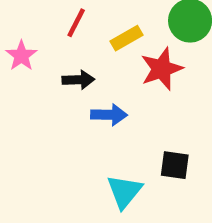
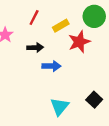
black square: (175, 165) -> (94, 100), moved, turned 35

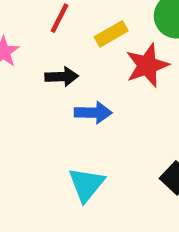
cyan triangle: (60, 107) -> (86, 185), moved

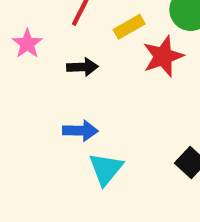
blue arrow: (93, 113) -> (80, 131), moved

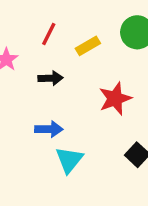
red star: (163, 56) -> (115, 99), moved

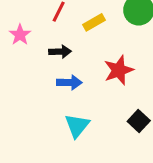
blue arrow: (49, 129) -> (69, 83), moved

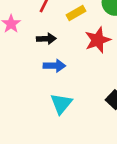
red star: (119, 70) -> (98, 40), moved

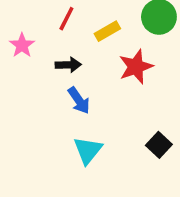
blue arrow: (54, 66) -> (79, 100), turned 55

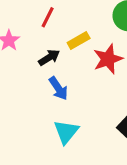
yellow rectangle: (107, 31) -> (79, 40), moved
black arrow: (68, 65) -> (49, 57), turned -30

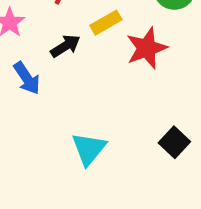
blue arrow: (58, 88) -> (27, 78), moved

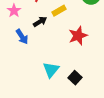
red star: (147, 48) -> (78, 36), moved
black square: (174, 142) -> (75, 78), moved

